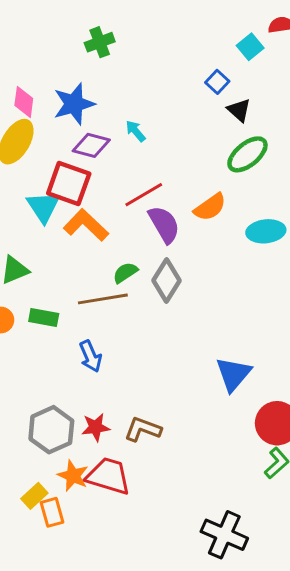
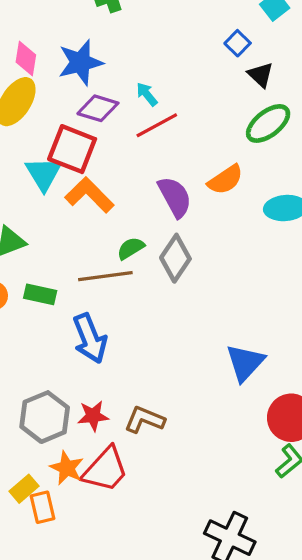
red line: (144, 195) -> (157, 125), moved
blue arrow: (90, 356) -> (90, 338), size x1.4
red trapezoid: (108, 476) -> (105, 470), turned 114

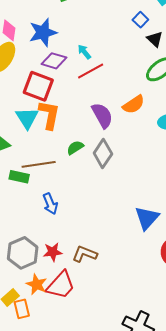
cyan triangle: (44, 174) -> (27, 118), moved
orange L-shape: (89, 195) -> (49, 115), turned 56
brown line: (105, 276) -> (39, 164), moved
blue arrow: (90, 338) -> (50, 204), size x0.7

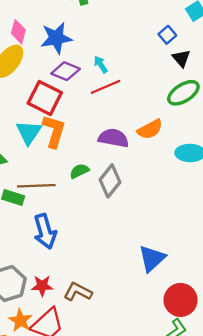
purple semicircle: (102, 115) -> (113, 138), turned -56
blue arrow: (50, 204) -> (45, 231), size x1.4

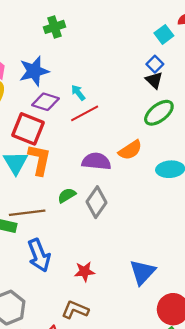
blue square: (167, 35) -> (155, 64), moved
red star: (42, 286) -> (85, 272), moved

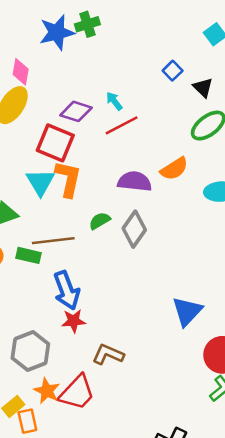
blue square: (155, 64) -> (173, 71), moved
blue star: (34, 71) -> (57, 32), moved
red star: (85, 272) -> (74, 321), moved

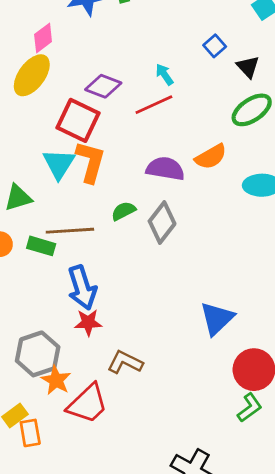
pink diamond: (21, 72) -> (43, 38), turned 40
cyan arrow: (114, 101) -> (164, 74), moved
orange star: (47, 391) -> (56, 380), moved

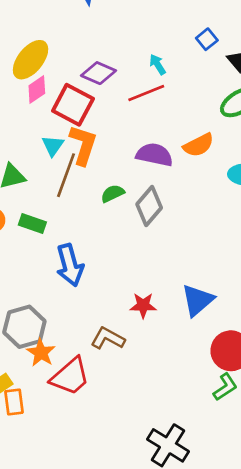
pink diamond: (43, 38) -> (37, 90), moved
cyan triangle: (59, 164) -> (53, 146), size x0.7
brown line: (70, 231) -> (66, 175), moved, turned -69
red star: (88, 323) -> (143, 305), moved

